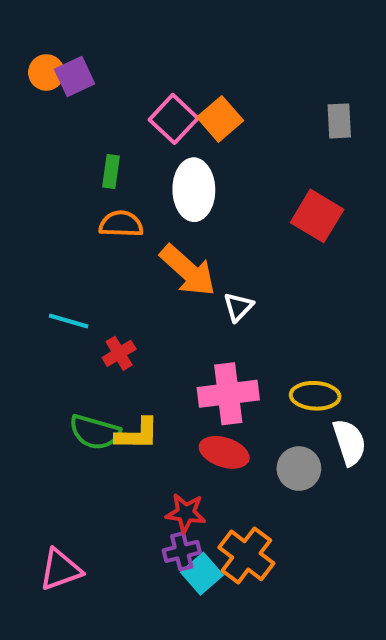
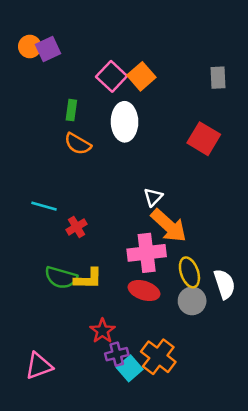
orange semicircle: (121, 224) -> (78, 144), turned -152
orange arrow: (188, 270) -> (169, 226), moved
yellow ellipse: (315, 396) -> (189, 272), moved, turned 68
red star: (186, 513) -> (102, 331), moved, turned 30

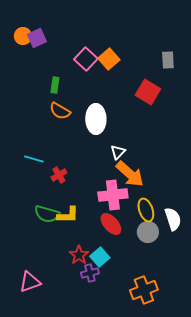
white ellipse: (125, 122) -> (96, 119), moved
red square: (204, 139) -> (148, 92), moved
red ellipse: (144, 291) -> (111, 224), turned 30
orange cross: (158, 357) -> (144, 290), moved, turned 32
cyan square: (130, 368) -> (100, 257), moved

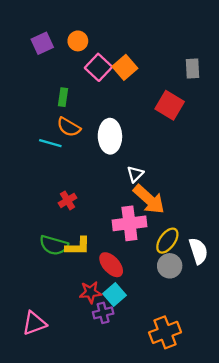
orange circle: (23, 36) -> (78, 41), moved
cyan line: (34, 159) -> (50, 143), moved
yellow ellipse: (146, 210) -> (167, 241), turned 55
red ellipse: (111, 224) -> (111, 265), moved
red star: (79, 255) -> (90, 292), turned 30

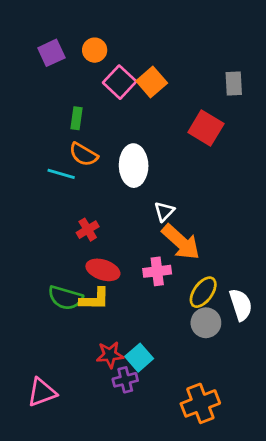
red cross: (68, 200) -> (88, 230), moved
pink cross: (129, 223) -> (157, 271), size x0.7
red ellipse: (111, 265) -> (103, 270), moved, turned -30

